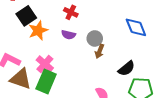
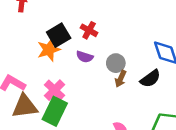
black square: (26, 16) -> (59, 35), moved
black semicircle: (126, 68) -> (150, 79), moved
brown triangle: (21, 79) -> (25, 106), turned -30

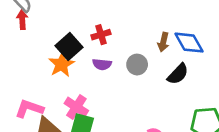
red cross: (89, 30) -> (101, 35), turned -35
brown arrow: (121, 79) -> (163, 42), moved

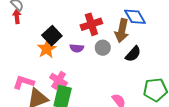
red cross: (101, 35) -> (91, 24), moved, size x1.5
brown arrow: (163, 42) -> (122, 31), size x1.6
blue diamond: (189, 43) -> (135, 17), moved

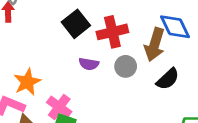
black square: (52, 36) -> (76, 24), moved
orange star: (47, 49) -> (27, 82), moved

